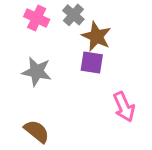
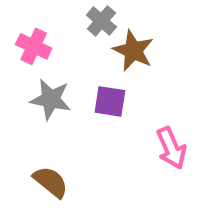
pink cross: (37, 18) -> (34, 46), moved
purple square: (92, 62) -> (110, 101), moved

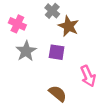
gray star: (51, 99) -> (26, 51), turned 30
brown semicircle: (51, 182) -> (58, 93), moved

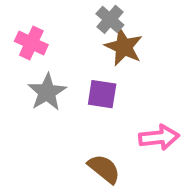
gray cross: (52, 11) -> (110, 19), moved
pink arrow: (88, 76) -> (159, 137), turned -72

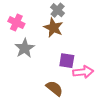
brown star: (124, 47) -> (53, 28), moved
purple square: (102, 94) -> (67, 61), moved

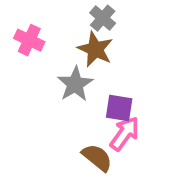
gray star: (25, 48) -> (75, 84), moved
pink arrow: (83, 72) -> (125, 134), moved, turned -48

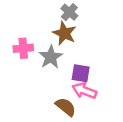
pink cross: (29, 40) -> (23, 48), moved, turned -30
pink arrow: (125, 134) -> (84, 91), turned -105

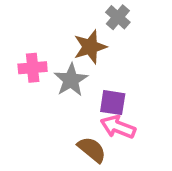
gray cross: (69, 12) -> (118, 17), moved
brown star: (64, 33) -> (90, 47), turned 30

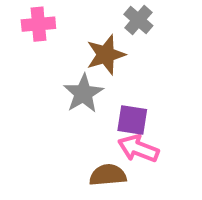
pink cross: (33, 68) -> (38, 24), moved
brown semicircle: (92, 150) -> (108, 175), turned -44

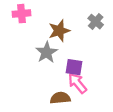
gray cross: (138, 20) -> (96, 22), moved
pink arrow: (138, 149) -> (77, 83), turned 30

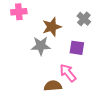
gray star: (47, 52) -> (41, 46), turned 30
purple square: (74, 67) -> (77, 48), moved

